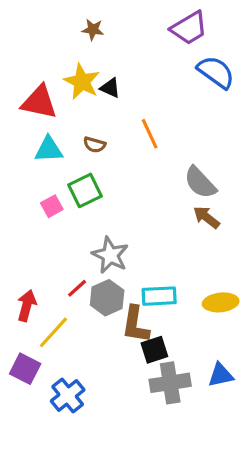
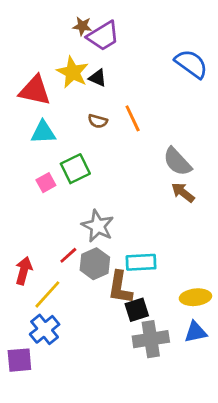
purple trapezoid: (189, 28) -> (103, 36), moved
brown semicircle: (94, 145) -> (98, 121), moved
yellow ellipse: (221, 302) -> (195, 297), moved
purple square: (25, 369) -> (19, 360), moved, turned -32
blue cross: (68, 395) -> (45, 329), moved

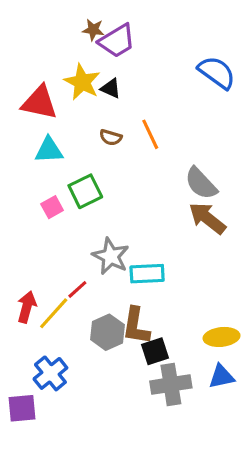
brown arrow: (183, 192) -> (207, 218), size x1.4
cyan rectangle: (141, 262) -> (147, 274), moved
gray hexagon: (95, 264) -> (107, 332), moved
yellow line: (47, 294) -> (54, 313), moved

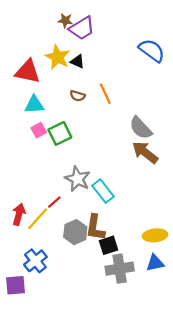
pink square: (52, 207) -> (39, 130), moved
cyan rectangle: (147, 274) -> (103, 191), turned 55

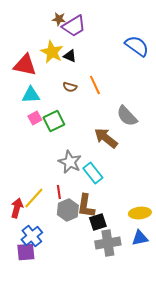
brown arrow: (145, 152) -> (106, 138), moved
red line: (54, 202) -> (59, 192), moved, turned -56
red arrow: (19, 214) -> (17, 208), moved
purple square: (16, 285) -> (26, 252), moved

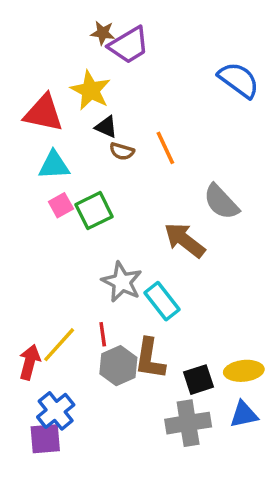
black triangle: (70, 56) -> (106, 127), moved
black square: (98, 222) -> (199, 380), moved

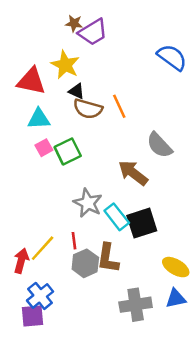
brown semicircle: (122, 151) -> (88, 109), size x1.6
yellow ellipse: (244, 371) -> (176, 267), turned 36
black square: (199, 380) -> (142, 223), moved, size x1.4

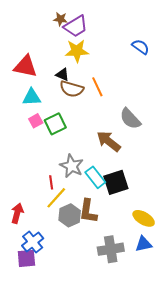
blue semicircle: (172, 57) -> (141, 47), size x0.7
yellow star: (65, 65) -> (77, 51), moved, turned -30
red line: (74, 241) -> (51, 182), moved
yellow line: (43, 248) -> (56, 198), moved

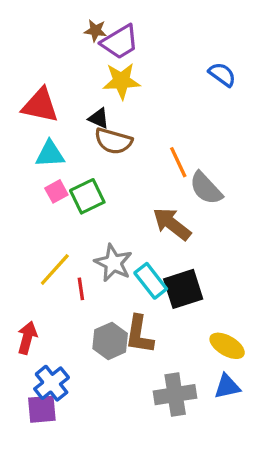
orange line: (97, 87) -> (178, 162), moved
yellow line: (56, 198) -> (55, 269), moved

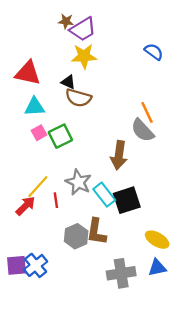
orange line: (178, 162) -> (147, 112), moved
brown arrow: (172, 224) -> (119, 155), turned -120
red arrow: (27, 338) -> (25, 206), moved, turned 30
purple square: (42, 409) -> (16, 265), moved

